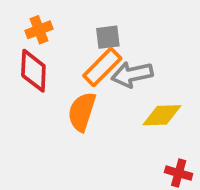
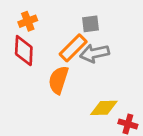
gray square: (108, 37) -> (91, 24), moved
yellow diamond: (162, 115) -> (104, 108), moved

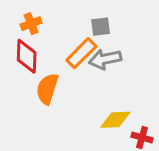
orange semicircle: (58, 80) -> (47, 89), moved

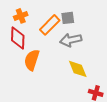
orange rectangle: (81, 53) -> (50, 25), moved
yellow diamond: (115, 120) -> (78, 69), moved, turned 70

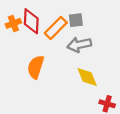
orange cross: (21, 16) -> (13, 23), moved
red diamond: (18, 38) -> (31, 21), moved

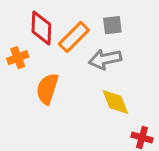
gray square: (76, 20) -> (112, 25), moved
orange cross: (13, 23) -> (18, 58), moved

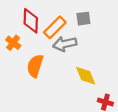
orange cross: (18, 58) -> (13, 43), turned -32
gray arrow: (105, 59) -> (65, 44), moved

